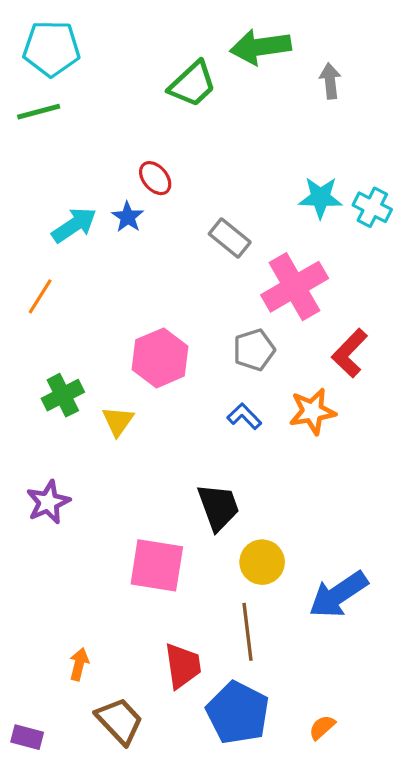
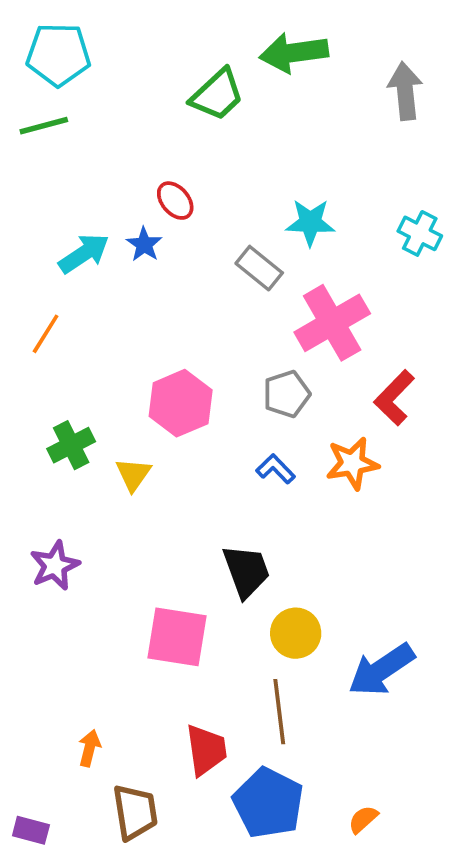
gray arrow: (330, 81) -> (405, 91), moved, size x1.4
cyan star: (320, 198) -> (310, 222), moved
brown trapezoid: (120, 721) -> (135, 812), turned 34

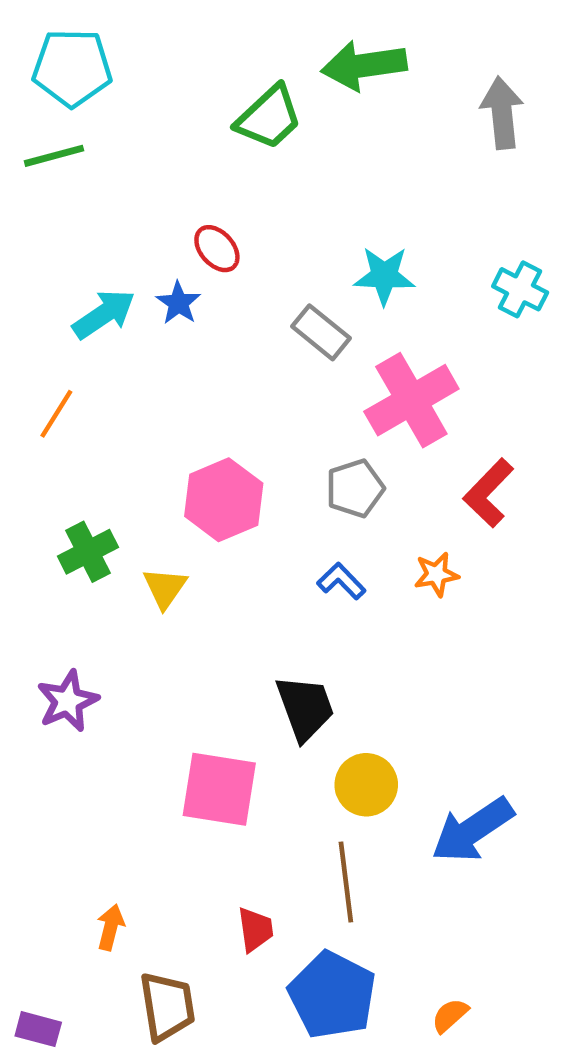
orange star: (352, 463) -> (436, 574), size x0.7
red trapezoid: (206, 750) -> (255, 930), size x0.7

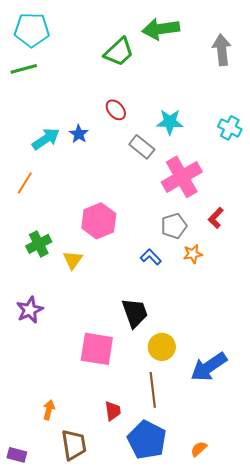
red ellipse: (217, 249) -> (116, 110), moved
gray pentagon: (355, 488) -> (174, 226), moved
red L-shape: (488, 493) -> (216, 218), size x0.7

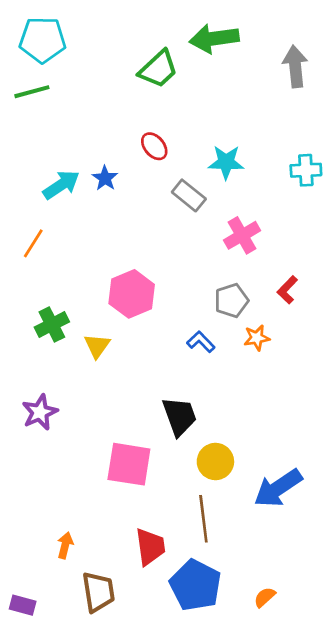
cyan cross: (230, 128) -> (306, 170), turned -30
pink cross: (182, 177) -> (242, 235), size x0.7
red trapezoid: (113, 411) -> (150, 547), size x1.4

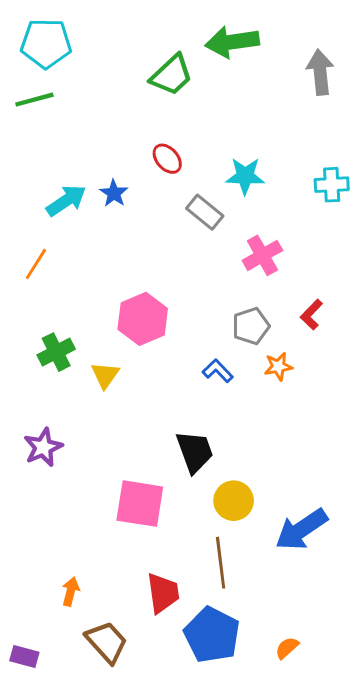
brown trapezoid: (98, 592) -> (107, 642), turned -33

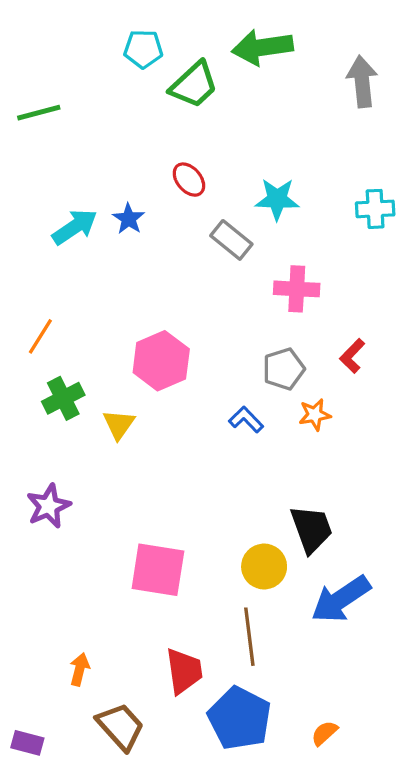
cyan pentagon: (46, 43) -> (143, 49), moved, size x0.7
pink cross: (262, 255) -> (297, 289), turned 33
orange line: (36, 264) -> (40, 336), moved
black trapezoid: (195, 452) -> (311, 529), moved

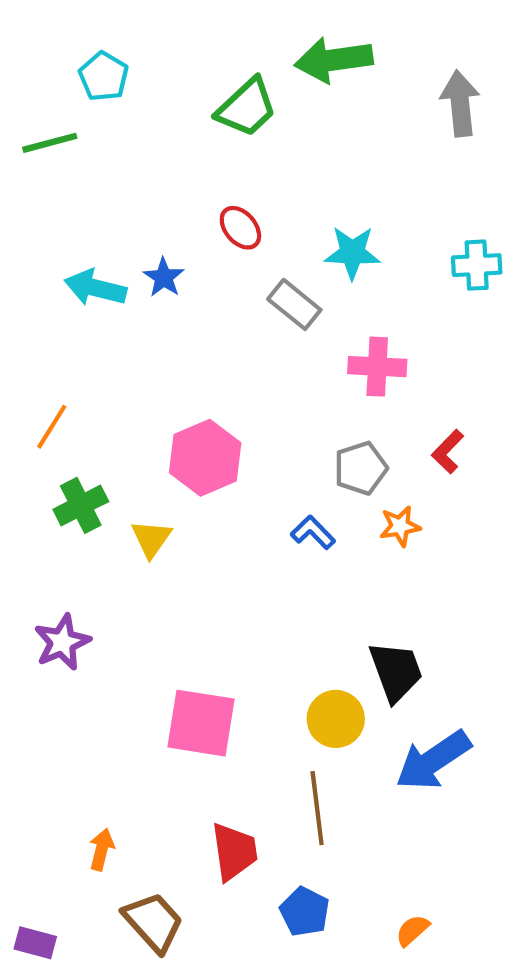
cyan pentagon: (143, 49) -> (104, 76), moved, turned 30
cyan arrow: (75, 227) -> (95, 288), turned -132
blue pentagon: (240, 718) -> (305, 912), size x0.6

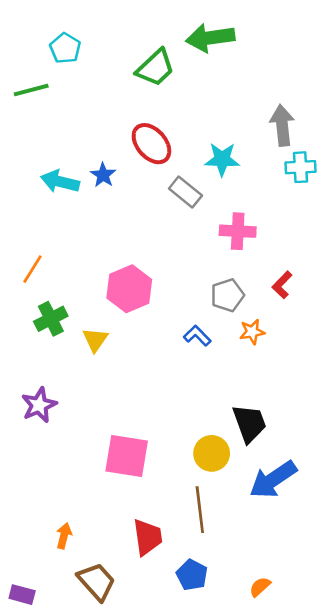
gray arrow: (460, 103) -> (282, 125), moved
red ellipse: (240, 228) -> (151, 144), size x1.5

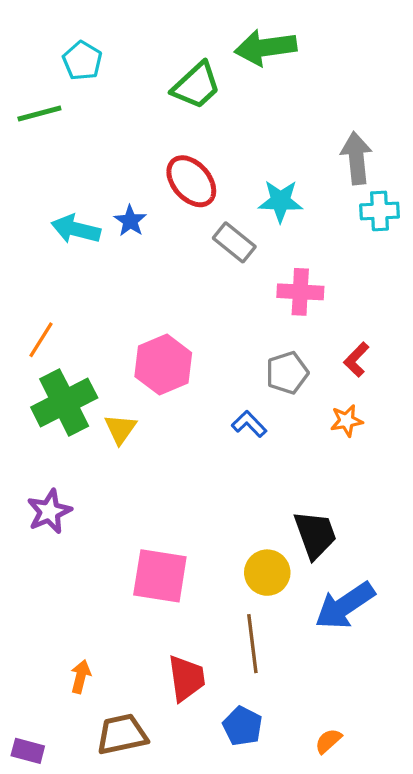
green cross: (51, 319) -> (64, 403), size x1.5
orange star: (252, 332) -> (346, 421), moved
brown trapezoid: (97, 582) -> (122, 734), turned -60

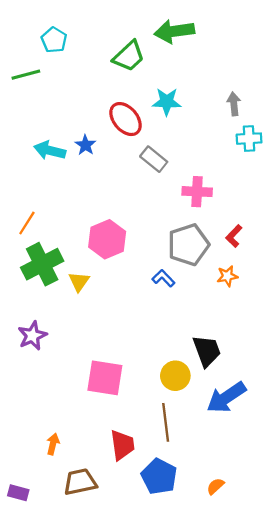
gray arrow: (356, 158) -> (234, 104), size x0.7
cyan star: (280, 201) -> (167, 102), moved
gray pentagon: (287, 373) -> (188, 245), size x1.5
blue pentagon: (242, 726) -> (159, 476), size x1.4

